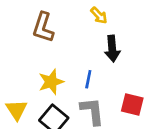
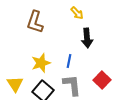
red square: (132, 104) -> (102, 80), turned 30

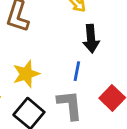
blue line: (69, 61) -> (77, 71), moved

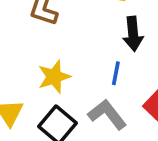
gray L-shape: (70, 105) -> (107, 114), turned -32

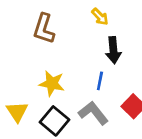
yellow star: (54, 77) -> (52, 84), turned 30

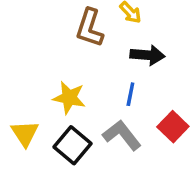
brown L-shape: (44, 29) -> (90, 28), moved
black arrow: (113, 50) -> (147, 55), turned -80

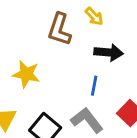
yellow star: (69, 98) -> (26, 74), moved

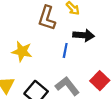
blue line: (94, 86) -> (65, 50), moved

